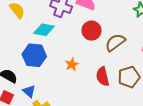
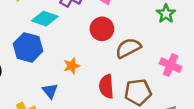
blue triangle: (29, 91) -> (50, 91), moved

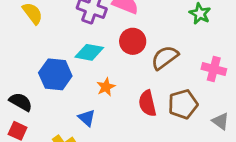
cyan diamond: (45, 19) -> (89, 52), moved

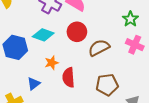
pink cross: (214, 69) -> (135, 45), moved
red semicircle: (147, 103) -> (69, 77), moved
blue triangle: (87, 118) -> (34, 84), turned 32

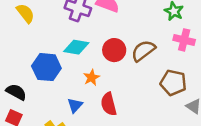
red circle: (77, 32) -> (114, 50), moved
red semicircle: (69, 77) -> (109, 104), moved
brown pentagon: (107, 85) -> (173, 83), moved, turned 30

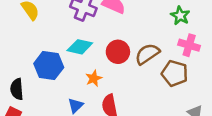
brown pentagon: (173, 83) -> (175, 73), moved
black semicircle: (16, 92) -> (17, 89), turned -126

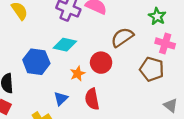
red circle: (118, 52) -> (101, 63), moved
brown semicircle: (147, 54) -> (122, 37), moved

